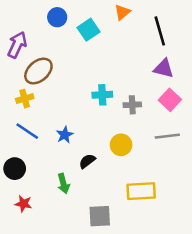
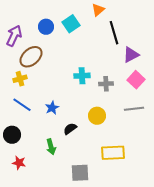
blue circle: (57, 17) -> (46, 27), moved
black line: (160, 31) -> (114, 33), moved
purple triangle: (164, 69) -> (131, 55), turned -42

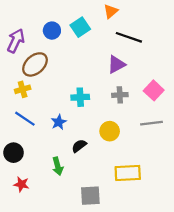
black line: (114, 33) -> (129, 37), turned -55
purple triangle: (131, 55) -> (116, 64), moved
cyan cross: (82, 76) -> (80, 97), moved

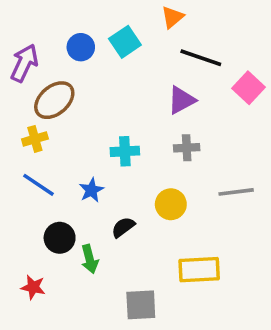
pink square: (154, 90) -> (248, 88), moved
black circle: (14, 153) -> (60, 238), moved

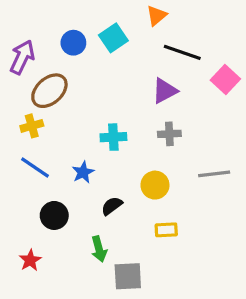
green arrow: (90, 259) -> (99, 249), moved
yellow rectangle: (199, 270) -> (166, 230), moved, size x0.6
red star: (33, 287) -> (30, 260), turned 30

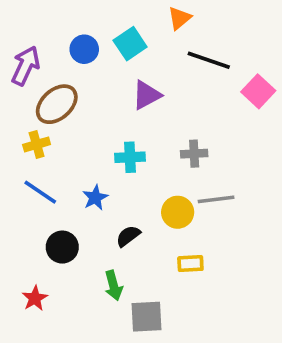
purple triangle: (165, 91) -> (146, 95), moved
gray line: (214, 174) -> (216, 199), moved

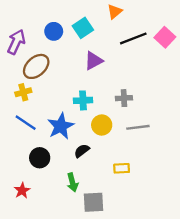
black line: (209, 60) -> (133, 38), turned -40
pink square: (258, 91) -> (165, 37), moved
blue star: (95, 198) -> (61, 126), size x1.6
yellow circle: (178, 212) -> (102, 125), moved

